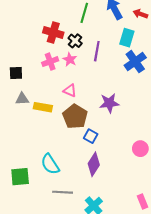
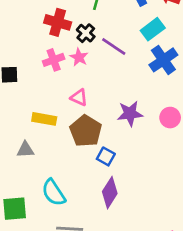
cyan rectangle: (127, 38) -> (153, 29), turned 36
purple line: (97, 51) -> (114, 47), turned -66
gray triangle: (22, 99) -> (25, 150), moved
pink circle: (140, 149) -> (170, 118), moved

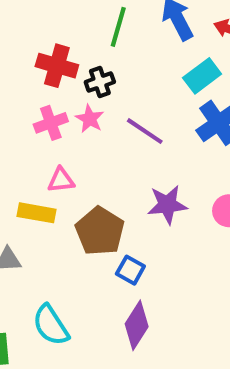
black cross: (86, 33) -> (100, 82), turned 30
purple line: (114, 47) -> (145, 131), moved
pink triangle: (79, 97) -> (61, 180), moved, turned -30

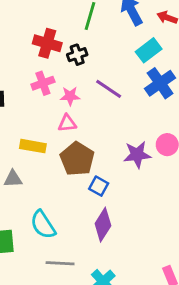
pink star: (90, 119) -> (70, 96), moved, turned -30
pink triangle: (61, 180) -> (67, 123), moved
purple star: (167, 205) -> (137, 155), moved

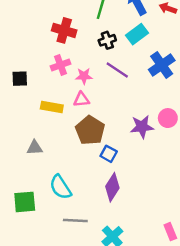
cyan rectangle: (149, 50) -> (137, 34), moved
black cross: (77, 55) -> (107, 40), moved
yellow rectangle: (33, 146) -> (52, 107), moved

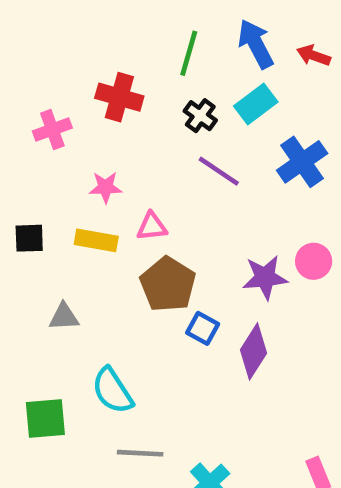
black cross: (107, 40) -> (200, 116), turned -35
pink cross: (60, 65) -> (52, 129), moved
pink star: (84, 76) -> (105, 187), moved
black square: (20, 79) -> (29, 238), moved
purple diamond: (112, 187) -> (253, 351), moved

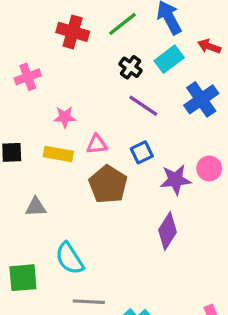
green line: (189, 53) -> (122, 24), turned 36
red arrow: (314, 55) -> (209, 46), moved
red cross: (119, 97) -> (73, 32), moved
blue square: (203, 328) -> (142, 152), moved, turned 35

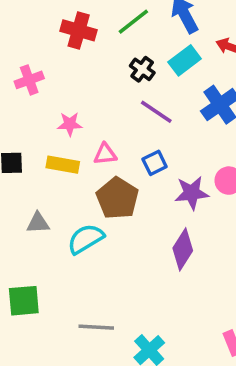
cyan semicircle: (69, 258) -> (86, 239), moved, turned 92

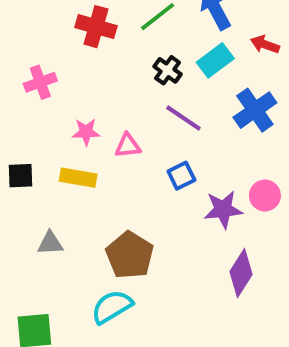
pink triangle: (105, 154) -> (128, 146), moved
brown pentagon: (117, 198) -> (130, 255), moved
cyan semicircle: (86, 239) -> (112, 307), moved
purple diamond: (183, 249) -> (241, 273), moved

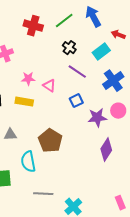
cyan rectangle: (215, 60) -> (101, 52), moved
blue cross: (255, 110) -> (113, 81), moved
pink triangle: (128, 146) -> (49, 86), turned 40
cyan semicircle: (112, 307) -> (28, 162), moved, turned -70

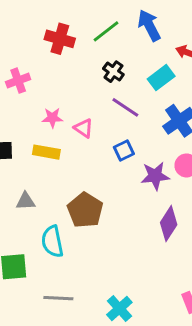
gray line: (43, 194) -> (58, 298), moved

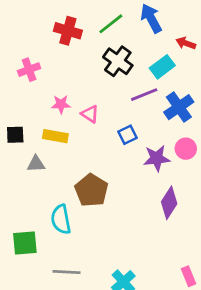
black cross: (113, 72) -> (118, 61), size x1.5
purple line: (125, 107) -> (144, 95), moved, turned -56
gray triangle: (26, 201) -> (36, 164), moved

